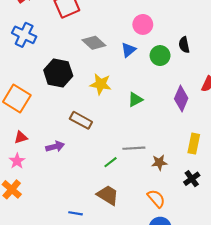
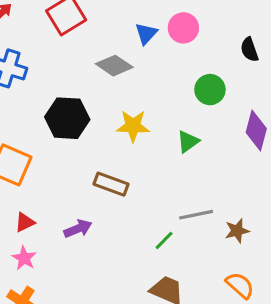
blue triangle: (128, 50) -> (146, 34), moved
green circle: (160, 56) -> (210, 90), moved

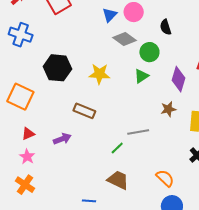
black semicircle: (249, 50) -> (166, 27), moved
gray diamond: (114, 66) -> (125, 39), moved
green triangle: (188, 142) -> (141, 76), moved
brown star: (237, 231) -> (168, 109), moved

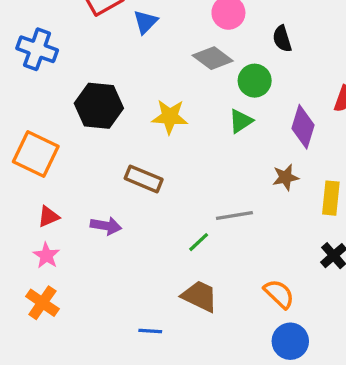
blue triangle: (110, 15) -> (146, 22), moved
purple arrow: (62, 139) -> (106, 226), turned 30

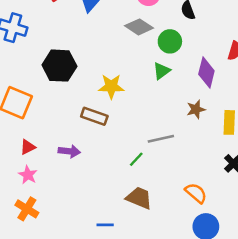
yellow star: (170, 117) -> (111, 86), moved

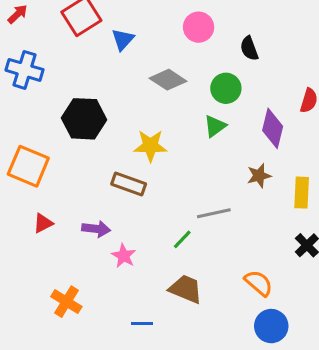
gray diamond: (139, 27) -> (168, 80), moved
pink star: (28, 175) -> (124, 256), moved
orange cross: (27, 209) -> (66, 302), moved

